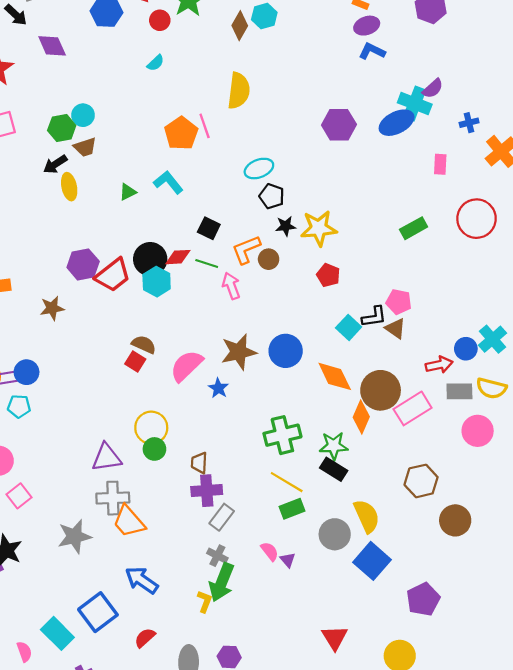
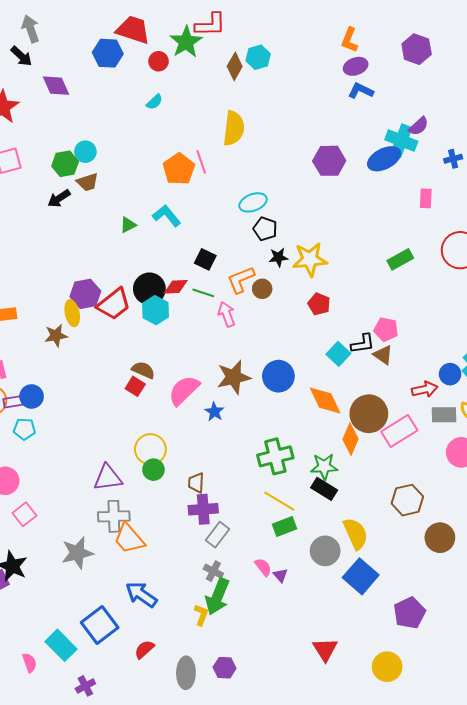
yellow ellipse: (69, 187) -> (72, 313), moved

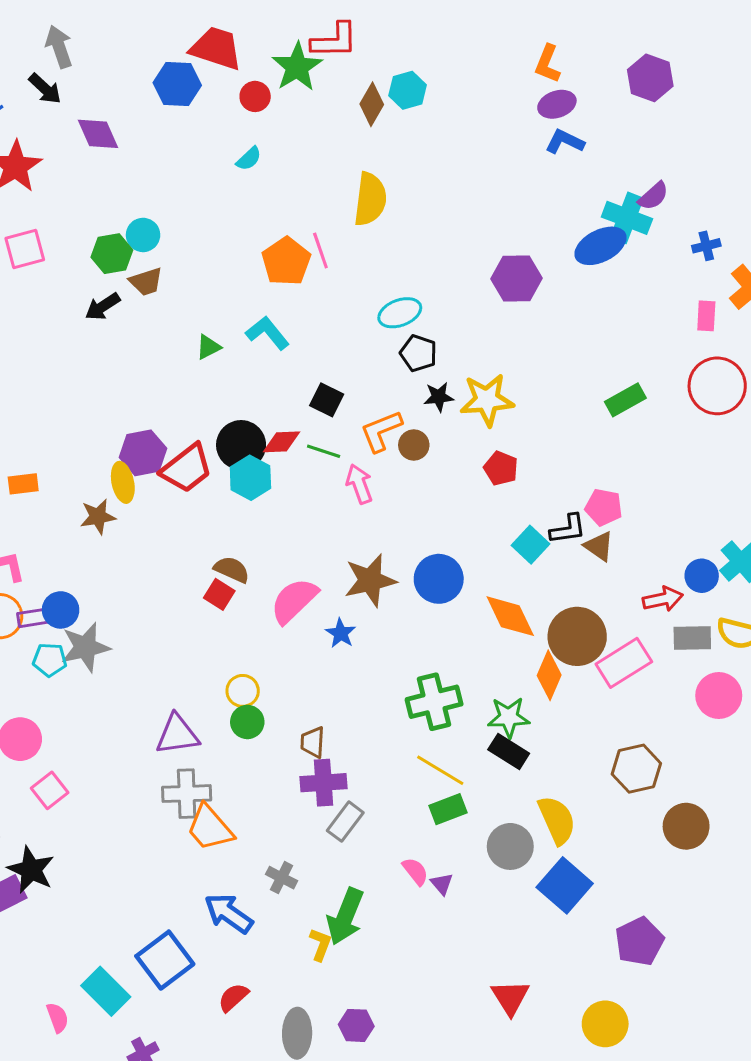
purple hexagon: (329, 161) -> (516, 279), moved
pink rectangle: (426, 198) -> (706, 316), moved
yellow circle: (150, 449) -> (243, 691), size x0.7
gray star: (77, 553) -> (85, 647), moved
gray cross: (213, 571) -> (282, 878), moved

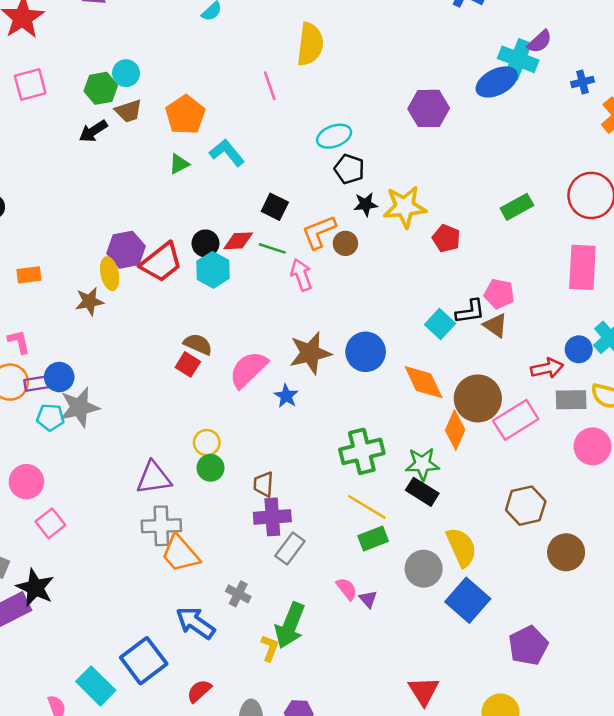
orange pentagon: (286, 261) -> (185, 115), moved
pink rectangle: (706, 316) -> (582, 267), moved, size x1.8
black circle: (241, 445) -> (205, 243), size x0.7
red pentagon: (501, 468) -> (446, 238), moved

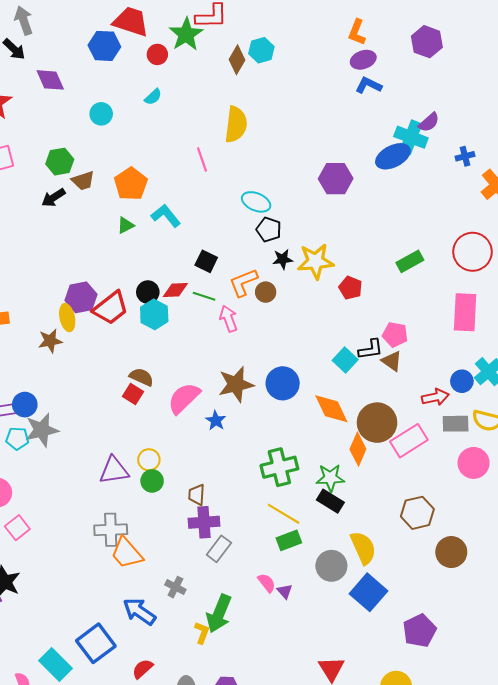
cyan circle: (126, 73) -> (101, 114), moved
cyan ellipse: (334, 136) -> (256, 202), turned 44
purple triangle: (154, 478) -> (114, 470), moved

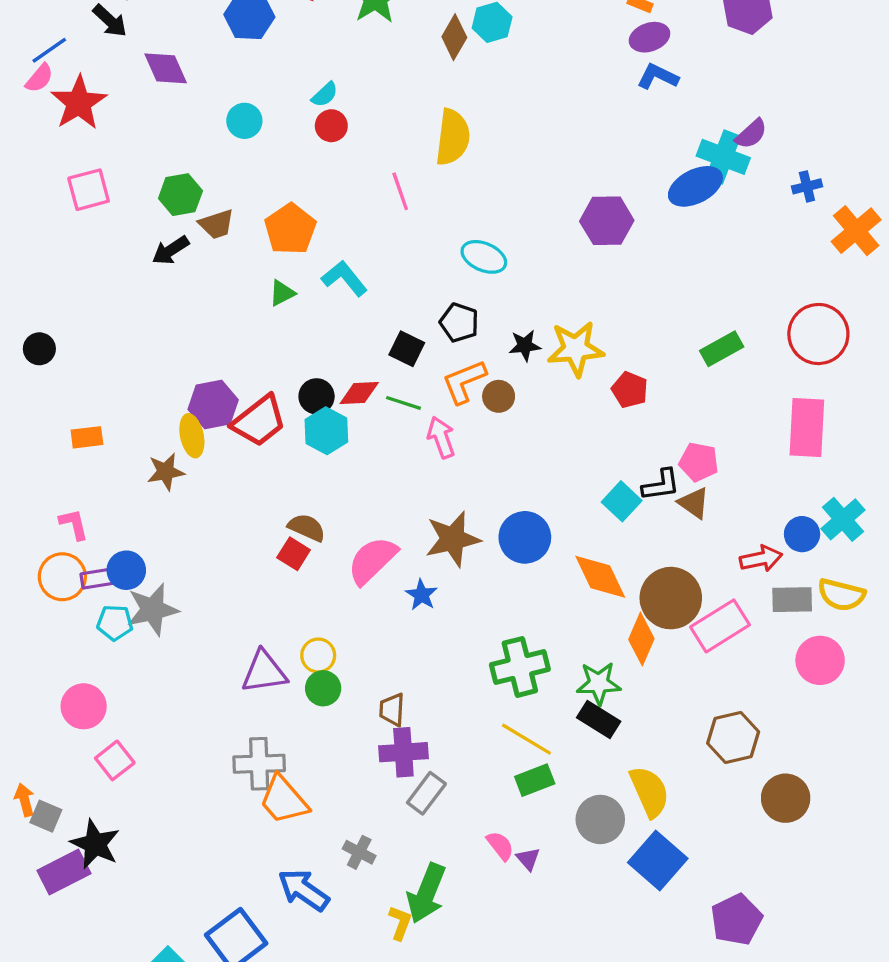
red circle: (157, 54) -> (331, 126), moved
black pentagon: (269, 229) -> (459, 323), moved

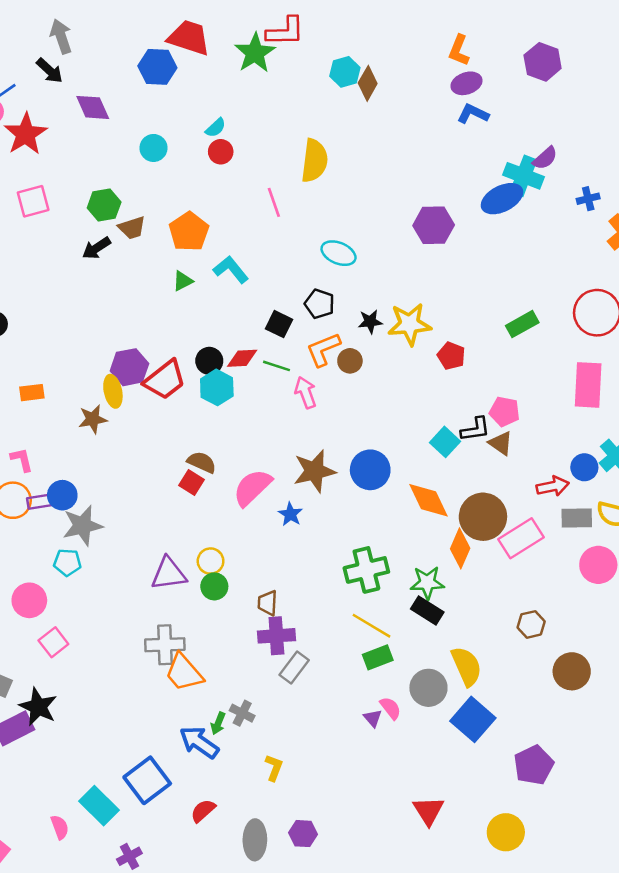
brown diamond: (454, 37) -> (368, 83), moved
cyan pentagon: (115, 623) -> (67, 562), moved
brown hexagon: (733, 737) -> (531, 624), size x0.7
pink semicircle: (500, 846) -> (390, 708), moved
green arrow: (426, 893) -> (218, 723), moved, size x0.5

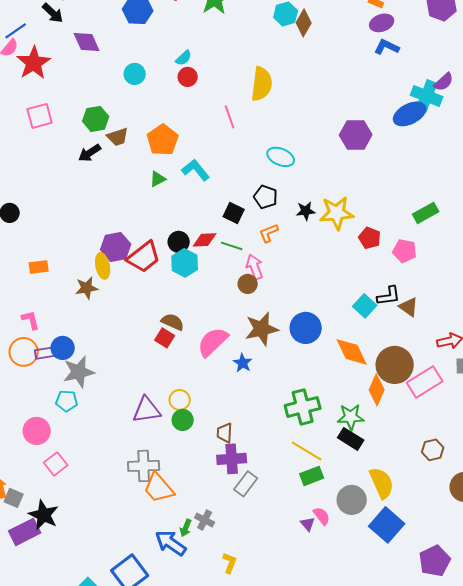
orange L-shape: (323, 349) -> (269, 233), size x0.7
brown circle: (350, 361) -> (248, 284), moved
pink pentagon: (505, 412) -> (405, 251), moved

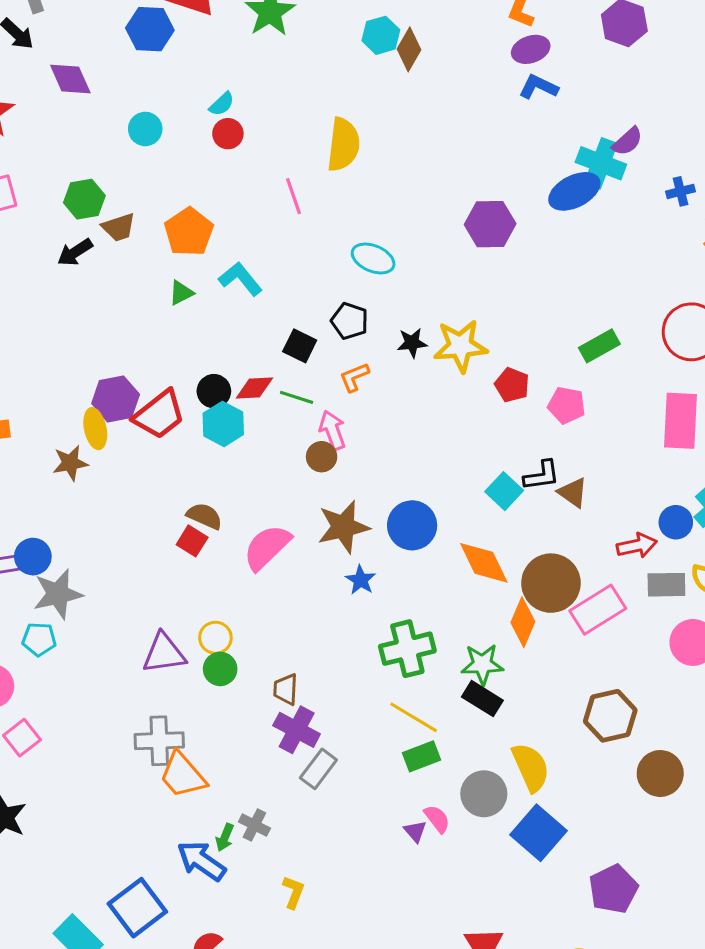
blue star: (243, 363) -> (361, 580), moved
brown hexagon: (433, 450) -> (610, 716), size x1.5
purple cross: (232, 459) -> (297, 730), turned 32

